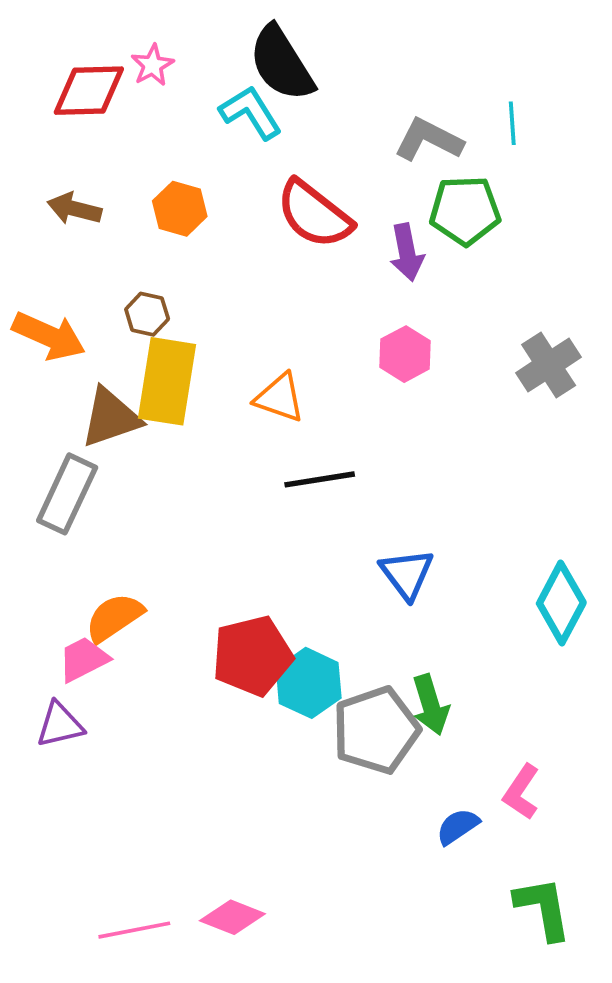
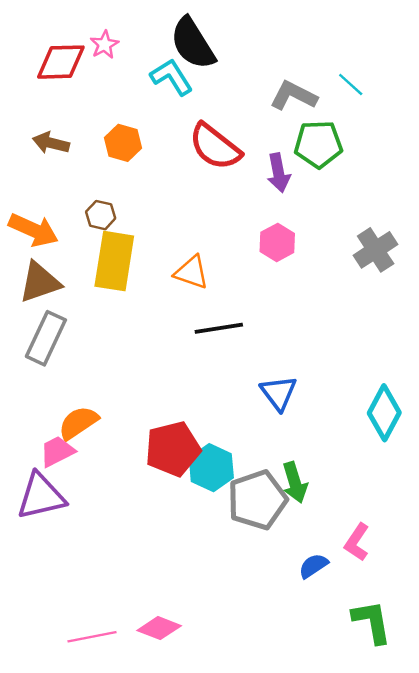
cyan line: (512, 123) -> (351, 84), turned -44
brown triangle: (111, 418) -> (40, 282), moved
purple triangle: (60, 725) -> (41, 496), size x1.5

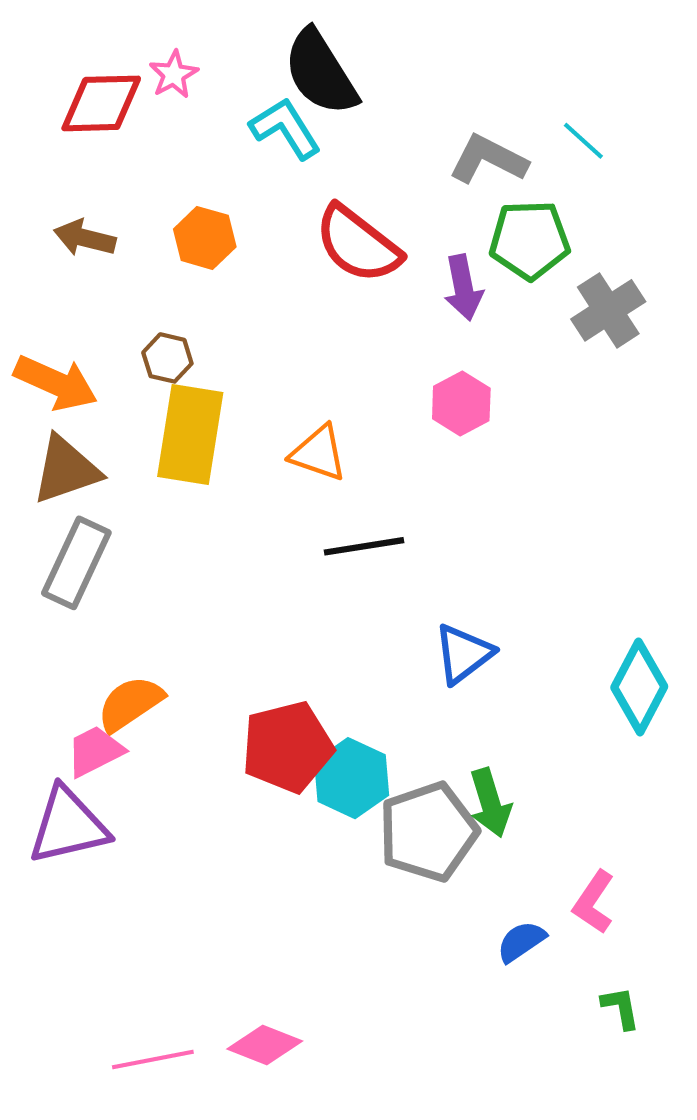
gray cross: (376, 250) -> (608, 310), moved
blue triangle: (279, 393) -> (463, 654), turned 30
green L-shape: (372, 622) -> (621, 1008), moved, size x0.6

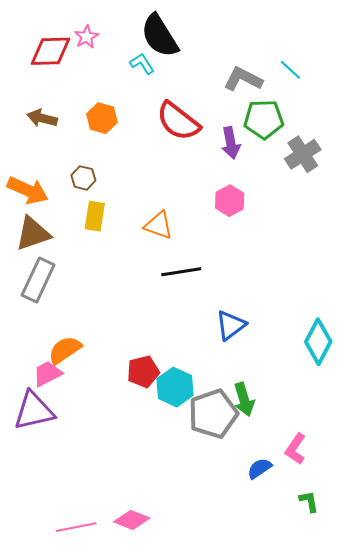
cyan L-shape: (285, 128) -> (142, 64), size x0.7
yellow rectangle: (190, 435) -> (95, 216), size x0.6
red pentagon: (287, 747) -> (143, 372), size x0.7

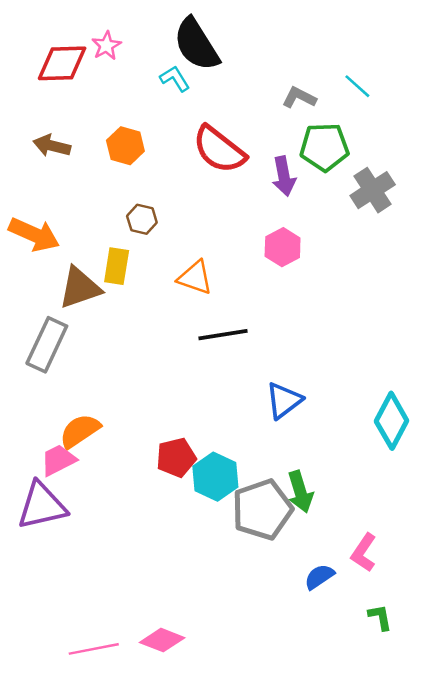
gray L-shape: (243, 79) -> (299, 98), size x0.7
brown hexagon: (83, 178) -> (142, 219), moved
brown triangle: (33, 234) -> (80, 288), moved

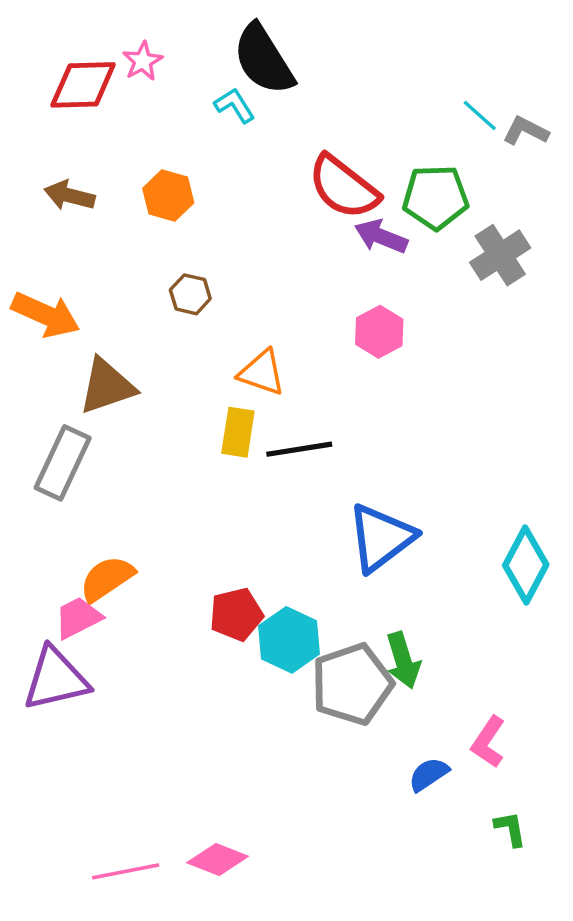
gray L-shape: (299, 98) -> (526, 131), moved
red semicircle: (219, 150) -> (344, 187), moved
purple arrow: (284, 176) -> (381, 236), turned 123
yellow rectangle: (117, 266) -> (238, 432), moved
blue triangle: (284, 401) -> (381, 538), size x1.4

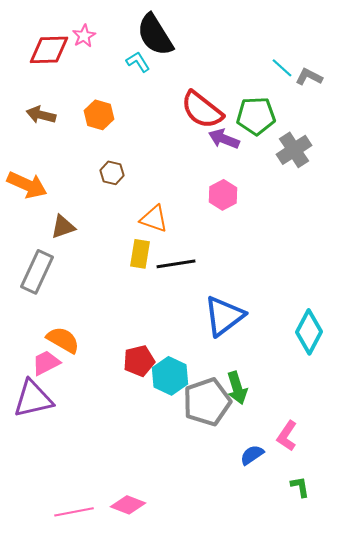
brown triangle: (107, 386) -> (63, 227), size x0.7
orange semicircle: (107, 579) -> (63, 340), turned 64

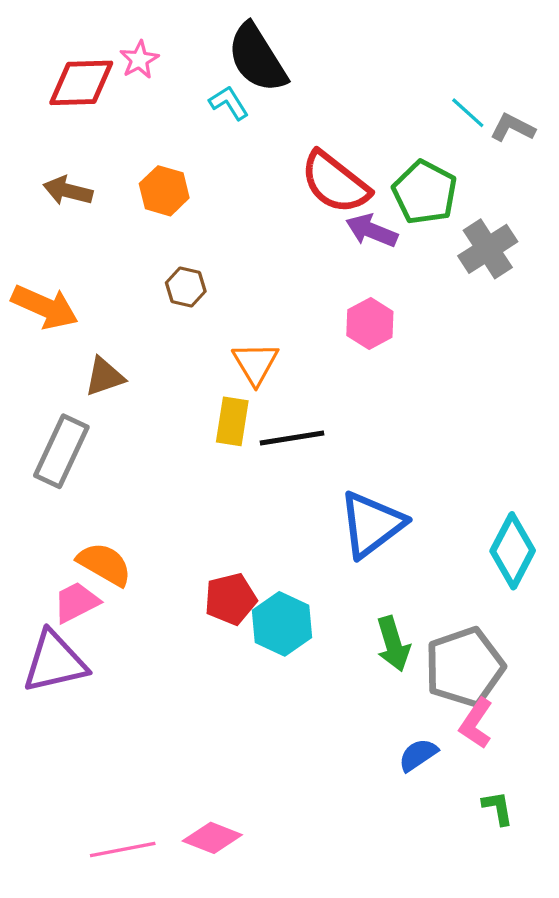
green pentagon: (256, 116) -> (425, 192), turned 30
orange triangle: (154, 219) -> (255, 363), turned 40
gray pentagon: (207, 402) -> (465, 667), moved

